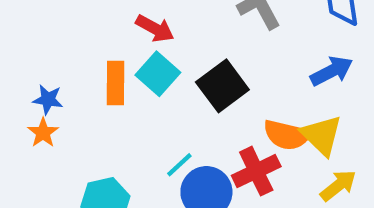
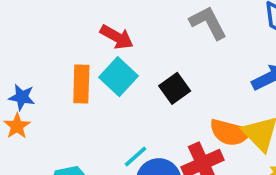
black square: (222, 86) -> (175, 88), size x0.7

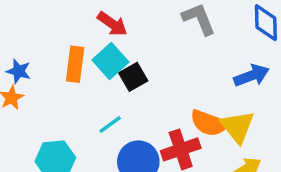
black square: (175, 88) -> (133, 77), moved
cyan line: (136, 157) -> (110, 124), moved

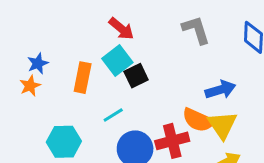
orange rectangle: (75, 64) -> (83, 78), moved
blue star: (19, 71) -> (38, 63), turned 30
blue arrow: (252, 76) -> (220, 90), moved

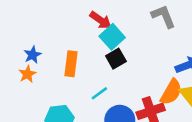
cyan square: (117, 60) -> (112, 37), moved
orange semicircle: (198, 120) -> (171, 92), turned -80

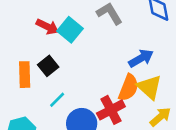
cyan square: (112, 37) -> (70, 30), moved
black square: (116, 59) -> (48, 66), moved

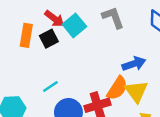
black square: (48, 66) -> (49, 39), moved
orange rectangle: (25, 75) -> (26, 35), moved

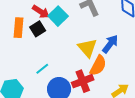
blue arrow: (134, 64) -> (110, 44), turned -30
yellow triangle: (136, 91) -> (87, 48), moved

